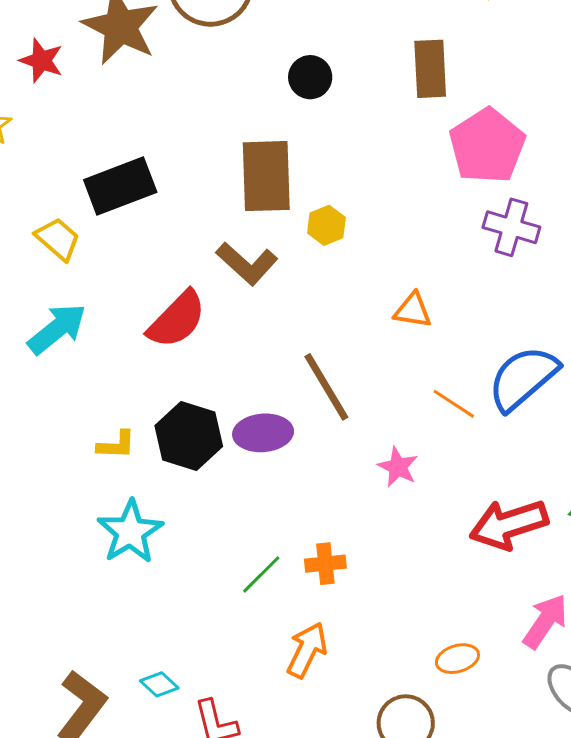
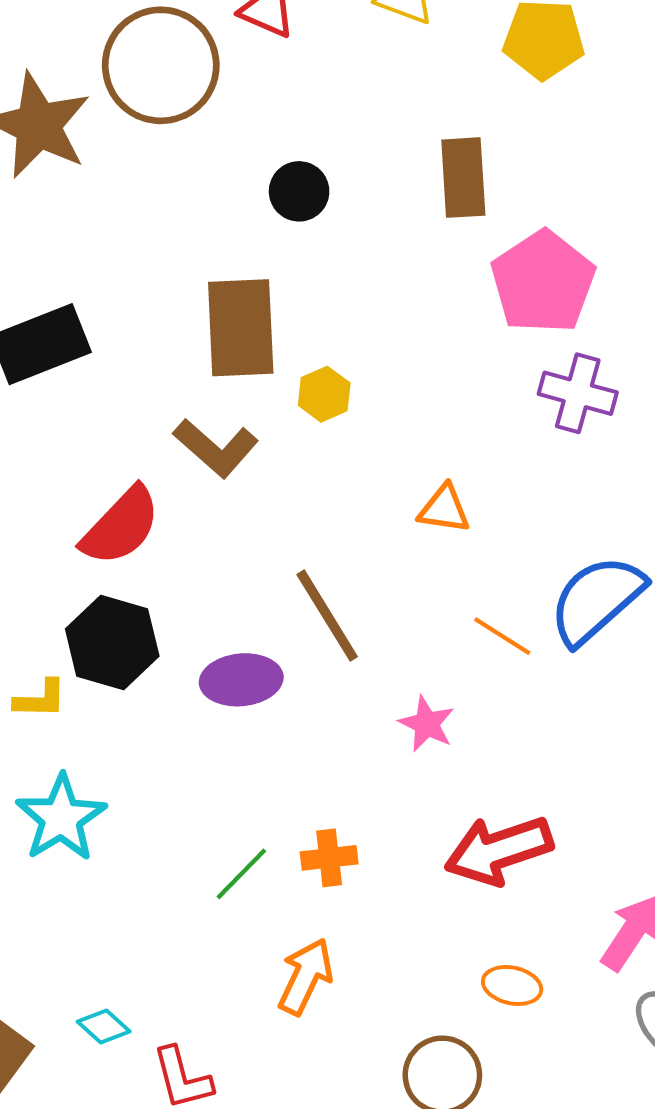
black hexagon: (189, 436) -> (112, 642), moved
red arrow: (509, 524) -> (499, 850), moved
orange ellipse: (457, 659) -> (512, 985), turned 30

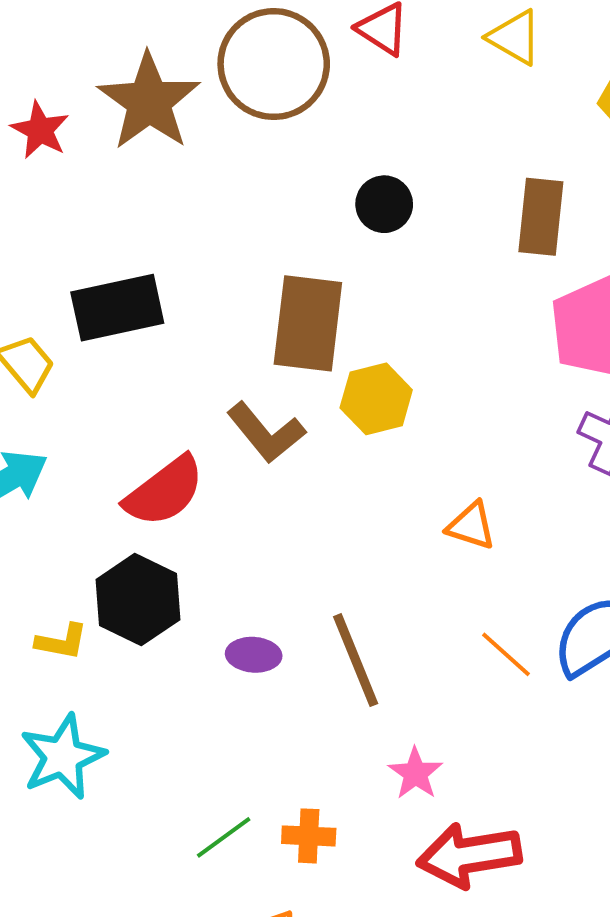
yellow hexagon: (324, 394) -> (376, 399), size x1.4
brown line: (327, 616) -> (356, 660), moved
purple ellipse: (241, 680) -> (254, 655), size x0.7
pink star: (427, 724) -> (415, 773), moved

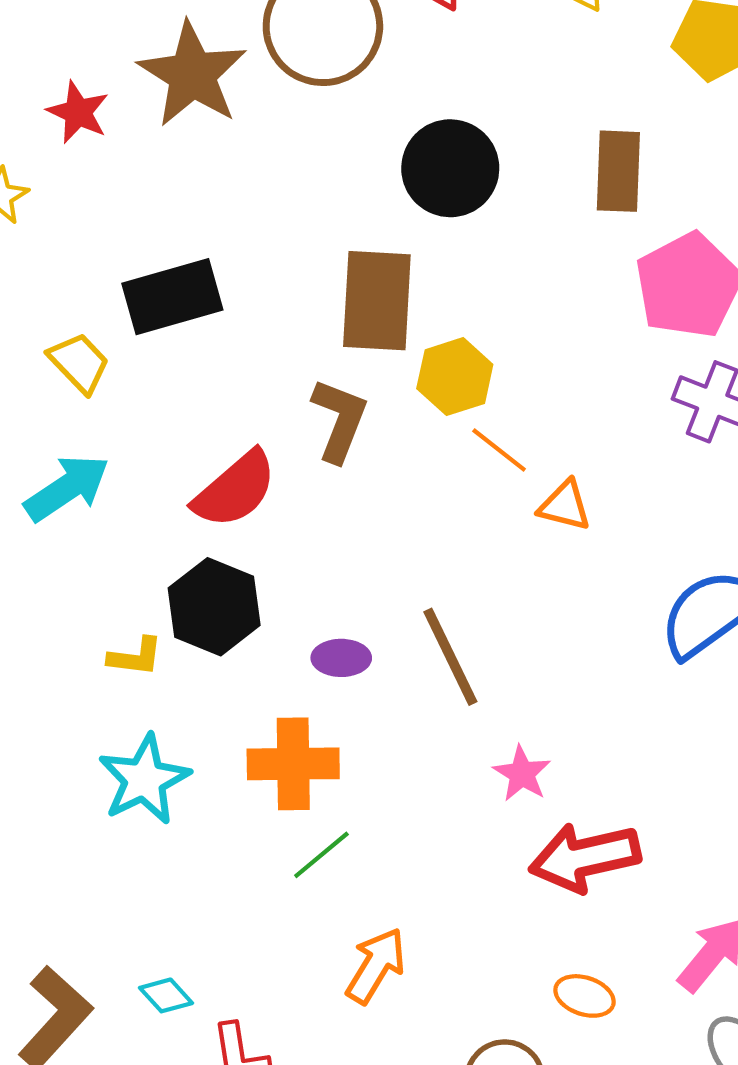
black circle: (384, 204) -> (450, 168), size x1.6
brown L-shape: (266, 433) -> (339, 420), turned -116
orange line: (506, 654) -> (499, 450), moved
orange cross: (309, 836) -> (293, 764), moved, size x1.6

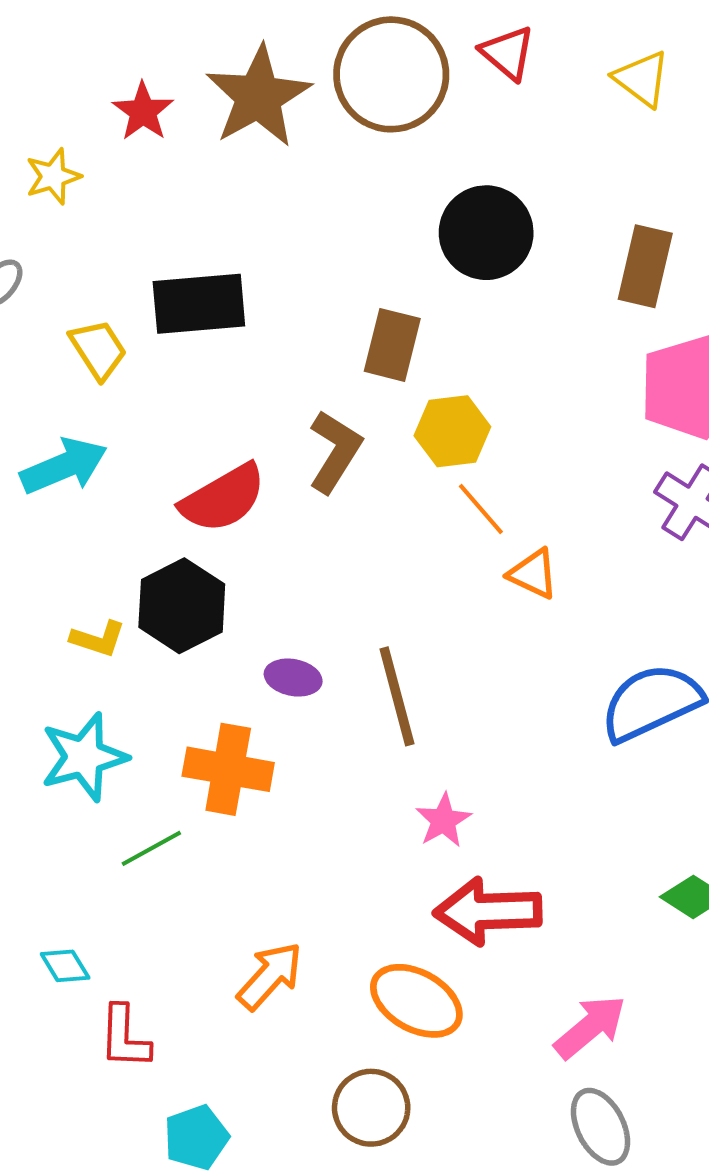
brown rectangle: (377, 301) -> (392, 345), size x0.7
green line: (321, 855) -> (151, 848), moved
orange ellipse: (585, 996) -> (416, 1001), moved, size x1.6

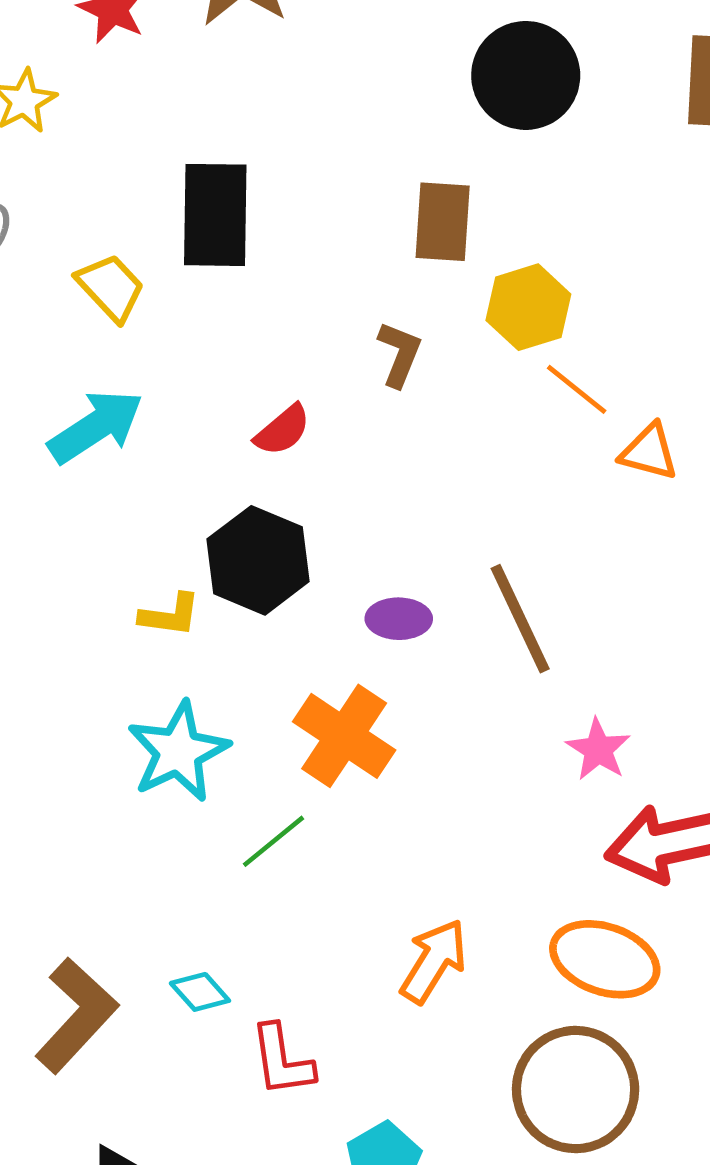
black rectangle: (199, 304) -> (215, 215), turned -74
brown L-shape: (335, 451) -> (399, 354), size x0.7
red semicircle: (223, 498) -> (283, 430), size x0.6
orange cross: (228, 769) -> (344, 736), turned 34
brown circle: (371, 1108) -> (576, 1090), size x1.4

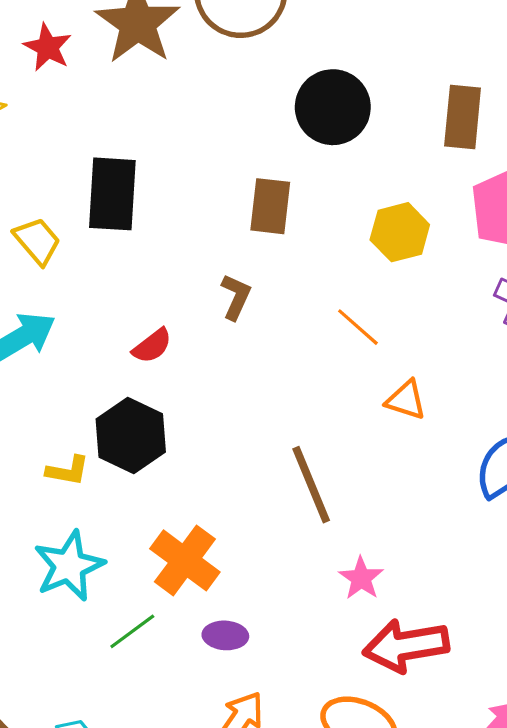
yellow hexagon: (528, 307) -> (400, 232), moved
orange triangle: (649, 452) -> (406, 400), moved
purple ellipse: (399, 619) -> (225, 635), moved

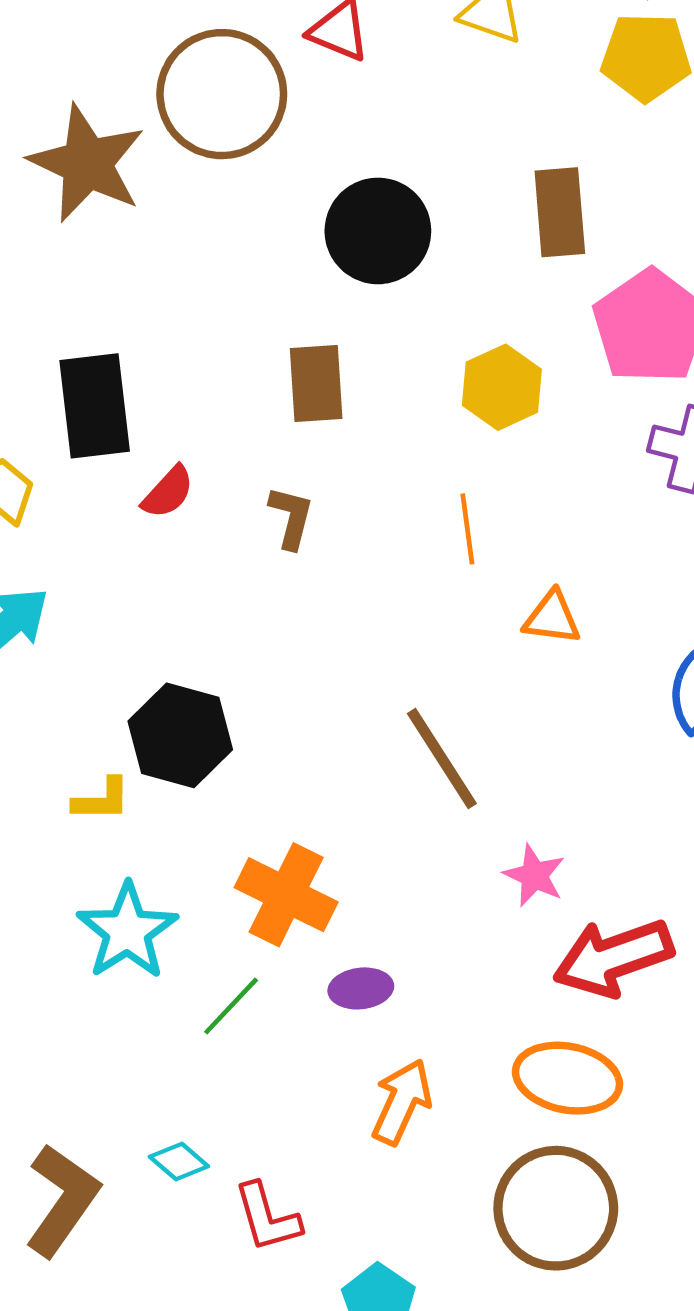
orange line: (358, 327) -> (467, 529), turned 51
red semicircle: (152, 346) -> (168, 492), moved

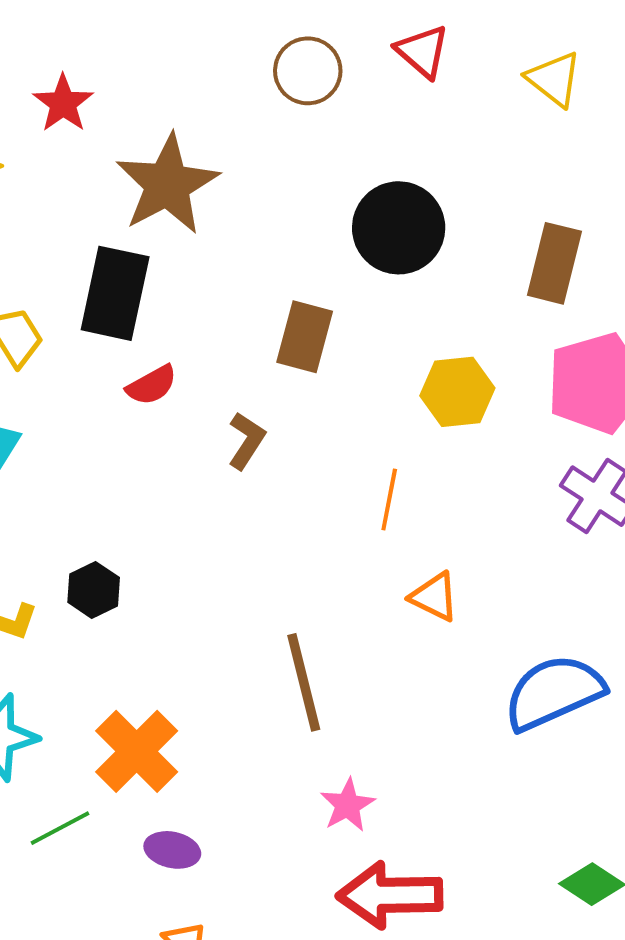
brown circle: (222, 94) -> (308, 71), size x0.6
brown star: (87, 163) -> (167, 184), moved
black hexagon: (180, 735) -> (94, 590), size x0.6

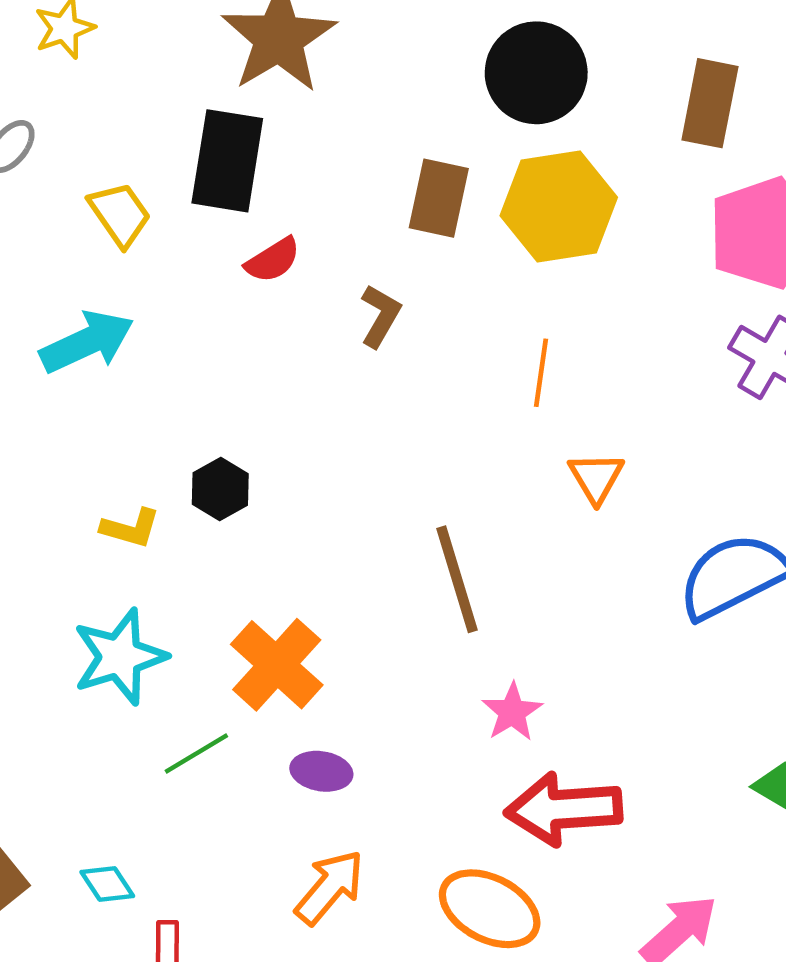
yellow hexagon: (457, 392) -> (559, 207), moved, size x1.4
orange triangle: (434, 597) -> (596, 478), turned 36

